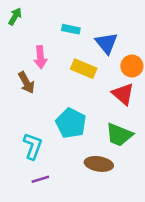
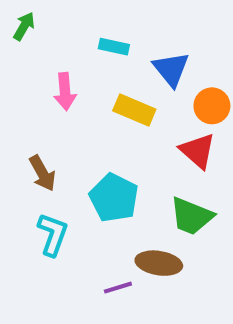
brown arrow: (26, 83) -> (42, 173), moved
purple line: (40, 179) -> (118, 288), moved

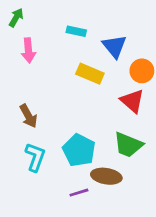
pink arrow: (65, 92) -> (28, 50), moved
cyan pentagon: (114, 198) -> (79, 150), moved

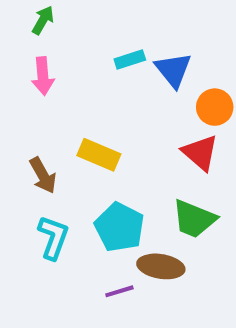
green arrow: (16, 18) -> (43, 20), moved
cyan rectangle: (76, 31) -> (130, 59), moved, turned -30
yellow rectangle: (90, 74) -> (99, 155), moved

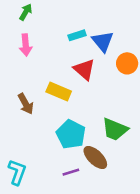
red triangle: (200, 153) -> (84, 70), moved
cyan L-shape: (53, 237) -> (17, 172), moved
brown ellipse: (161, 266) -> (95, 157), turned 35

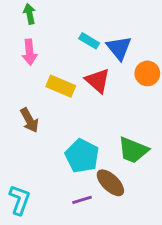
green arrow: (26, 12) -> (29, 14), turned -42
cyan rectangle: (77, 35) -> (89, 41), turned 49
yellow rectangle: (59, 92) -> (61, 86), moved

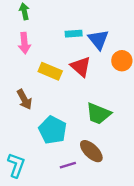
cyan rectangle: (89, 41) -> (74, 34), turned -35
green trapezoid: (133, 150) -> (98, 114), moved
cyan pentagon: (82, 156) -> (53, 130), moved

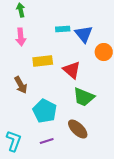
red triangle: (81, 67) -> (72, 70), moved
yellow rectangle: (50, 71) -> (43, 61), turned -30
purple line: (68, 165) -> (47, 141), moved

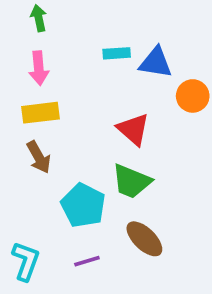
blue triangle: (84, 34) -> (156, 63), turned -42
yellow rectangle: (43, 61) -> (41, 113), moved
green trapezoid: (84, 97) -> (131, 181), moved

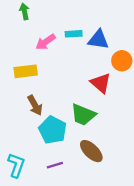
pink arrow: (39, 68) -> (46, 42), moved, turned 60
red triangle: (133, 129) -> (101, 83), moved
brown arrow: (39, 157) -> (35, 105), moved

